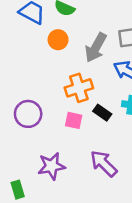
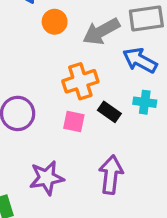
gray arrow: (96, 47) -> (101, 31), turned 32
purple arrow: (104, 163) -> (111, 175), turned 52

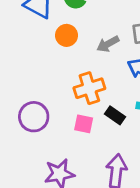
gray arrow: (101, 31) -> (108, 44), size x0.7

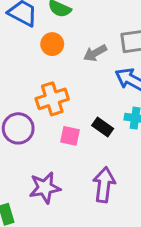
orange cross: (89, 88) -> (52, 99), moved

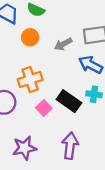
black rectangle: (103, 127) -> (69, 101), size x1.5
pink square: (70, 136) -> (44, 108), turned 35

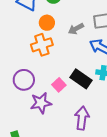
orange cross: (30, 80) -> (42, 45), moved
purple star: (24, 148) -> (41, 103), moved

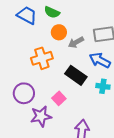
orange circle: (47, 23) -> (59, 32), moved
black rectangle: (81, 79) -> (76, 75), moved

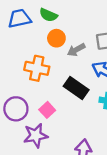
blue trapezoid: (27, 15) -> (19, 19), turned -40
orange cross: (42, 58) -> (37, 68), turned 30
pink square: (59, 98) -> (47, 110), moved

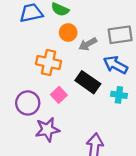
pink square: (47, 110) -> (59, 95), moved

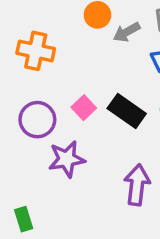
orange cross: (49, 63) -> (36, 51), moved
black rectangle: (88, 82) -> (127, 111), moved

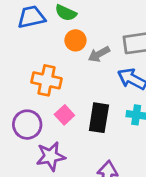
orange cross: (36, 51) -> (47, 80), moved
black rectangle: (127, 111) -> (99, 118), turned 64

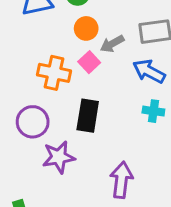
pink square: (64, 115) -> (89, 62), moved
black rectangle: (99, 118) -> (88, 116), moved

